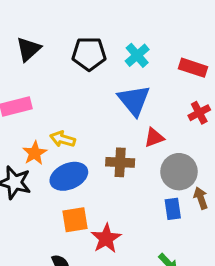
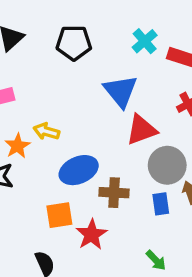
cyan cross: (137, 55) -> (145, 41), moved
red triangle: (154, 138) -> (141, 130), size x1.5
brown cross: (120, 162) -> (114, 193), moved
blue ellipse: (69, 176) -> (79, 170), moved

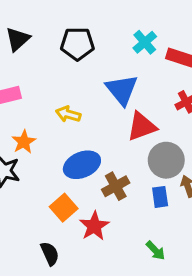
yellow arrow: (46, 131) -> (68, 114), moved
brown cross: (114, 193) -> (116, 186), turned -32
orange square: (59, 215) -> (64, 208), turned -32

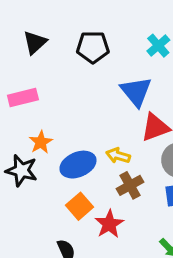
yellow arrow: (68, 114) -> (118, 156), moved
blue ellipse: (82, 165) -> (78, 165), moved

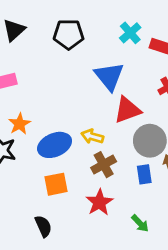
orange square: (79, 206) -> (56, 184), turned 30
red star: (109, 224) -> (99, 202), moved

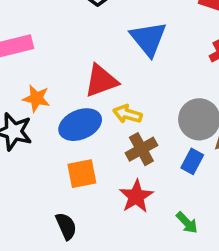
red triangle: (127, 110) -> (101, 81), moved
orange star: (19, 124) -> (36, 98), turned -30
blue rectangle: (144, 174) -> (192, 161), turned 36

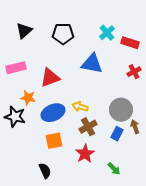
blue triangle: (148, 39) -> (92, 64), turned -40
red triangle: (101, 81) -> (50, 78), moved

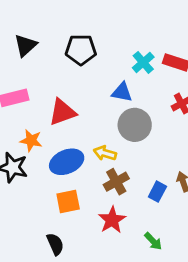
cyan cross: (107, 33) -> (143, 62), moved
blue triangle: (92, 64) -> (122, 92), size x0.7
gray circle: (121, 110) -> (135, 125), moved

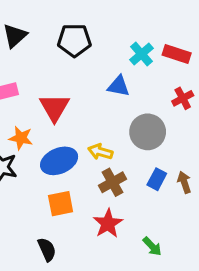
red triangle: (62, 112) -> (54, 107), turned -40
gray circle: (135, 125) -> (148, 132), moved
blue rectangle: (157, 192) -> (157, 179), moved

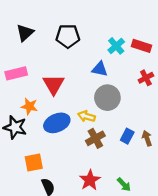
gray circle: (148, 132) -> (107, 98), moved
orange square: (61, 204) -> (34, 162), moved
red star: (108, 223) -> (90, 180), moved

